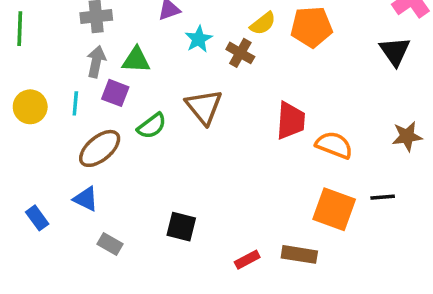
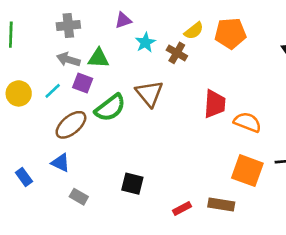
gray arrow: (96, 62) -> (68, 59), turned -85
cyan line: (75, 103) -> (53, 91), turned 42
green semicircle: (152, 126) -> (110, 108), size x1.4

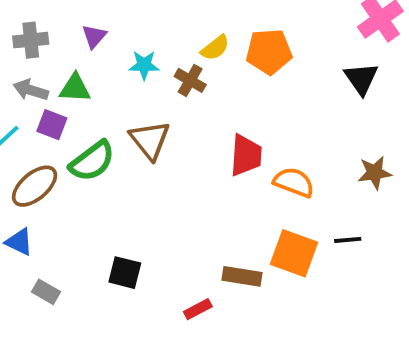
purple triangle: (123, 20) -> (94, 36), moved, turned -30
cyan star: (145, 42) -> (144, 65), turned 30
brown rectangle: (221, 205) -> (242, 276), moved

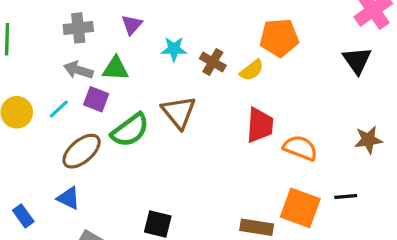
yellow semicircle: (215, 48) -> (252, 70), moved

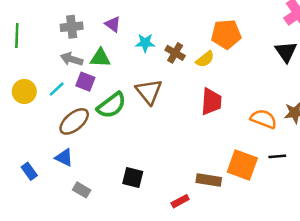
purple triangle: (132, 25) -> (113, 24), turned -35
orange semicircle: (300, 148) -> (264, 119), moved

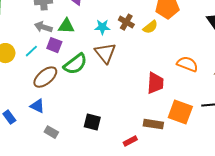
cyan star: (145, 43) -> (102, 27), moved
red trapezoid: (211, 102) -> (155, 83), moved
orange semicircle: (264, 119) -> (187, 64), moved

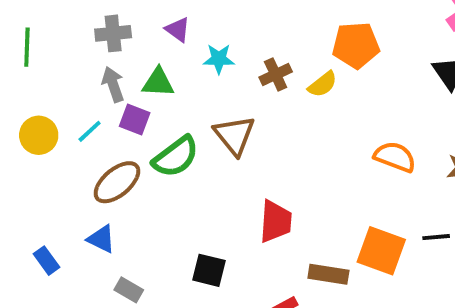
brown cross: (126, 22) -> (276, 75), turned 35
gray arrow: (43, 27) -> (113, 84), turned 54
cyan star: (102, 27) -> (219, 59), moved
red trapezoid: (155, 83) -> (276, 221), moved

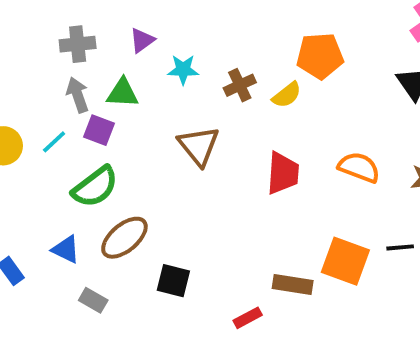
purple triangle: (178, 30) -> (142, 40), turned 48
green semicircle: (176, 157) -> (95, 187), moved
brown ellipse: (117, 182) -> (124, 238), moved
red trapezoid: (276, 221) -> (283, 173), moved

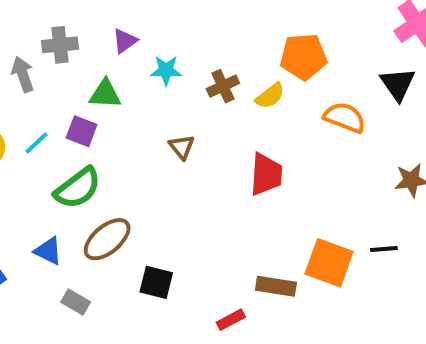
gray arrow: (78, 95) -> (23, 74), moved
brown triangle: (199, 146) -> (182, 147), size x0.6
orange semicircle: (359, 167) -> (345, 117), moved

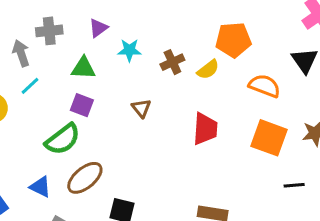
purple square: (82, 131) -> (82, 105), moved
cyan line: (36, 143) -> (30, 86), moved
orange square: (329, 263) -> (269, 138), moved

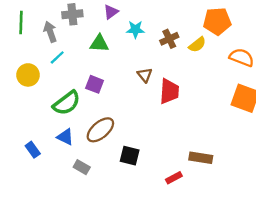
purple square: (82, 105) -> (95, 84), moved
red trapezoid: (205, 129) -> (169, 91), moved
green semicircle: (63, 139) -> (67, 103), moved

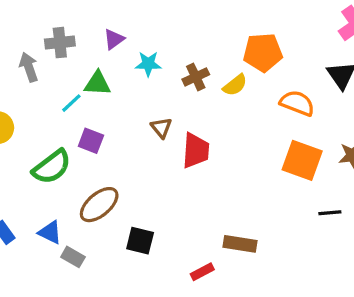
cyan line: (57, 57) -> (71, 103), moved
blue triangle: (65, 137) -> (50, 232), moved

